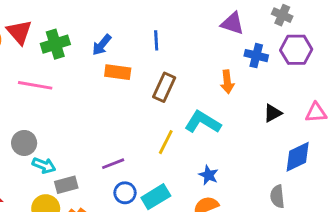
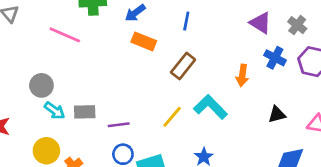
gray cross: (282, 15) -> (297, 25), moved
gray rectangle: (66, 185) -> (85, 112), moved

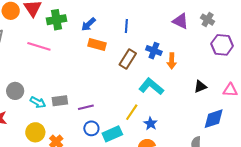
blue cross: (275, 58) -> (154, 51), moved
gray circle: (41, 85) -> (15, 91), moved
yellow line: (172, 117) -> (132, 112), moved

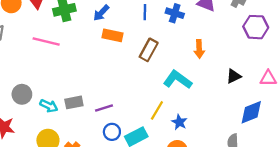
blue cross: (154, 51) -> (175, 13), moved

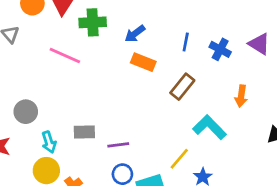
cyan arrow: (49, 106) -> (49, 142), moved, turned 36

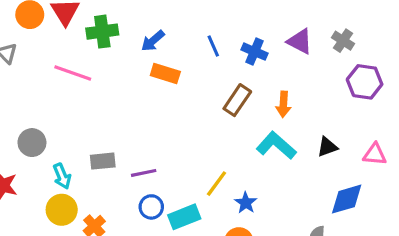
blue line: (186, 42) -> (213, 46), turned -30
brown rectangle: (182, 87) -> (237, 100), moved
cyan L-shape: (210, 127) -> (276, 145), moved

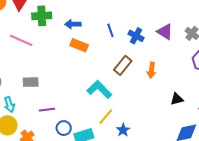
blue arrow: (153, 41) -> (73, 24), turned 35
cyan L-shape: (276, 145) -> (99, 89), moved
gray rectangle: (103, 161) -> (31, 82), moved
purple line: (144, 173) -> (47, 110), moved

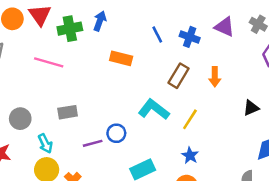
blue arrow: (73, 24) -> (100, 21), moved, turned 119
yellow line: (106, 117) -> (190, 119), moved
blue circle: (64, 128) -> (116, 133), moved

